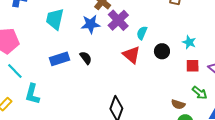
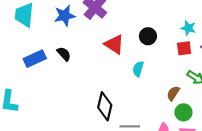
cyan semicircle: (142, 33) -> (138, 69), moved
cyan star: (189, 42) -> (188, 28), moved
brown semicircle: (178, 104) -> (173, 93), turned 112

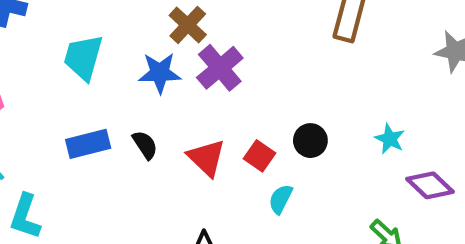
red triangle: (114, 44) -> (206, 158), moved
red square: (184, 48) -> (259, 156), moved, turned 32

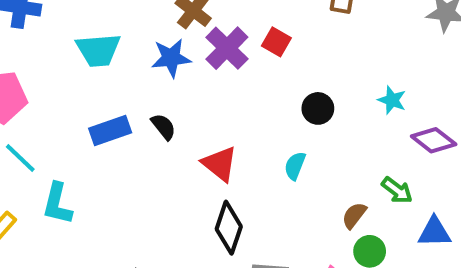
cyan trapezoid: (83, 57) -> (98, 50), turned -105
red square: (259, 156) -> (276, 42), moved
red triangle: (206, 158) -> (220, 164), moved

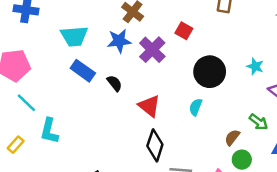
purple cross: (227, 48) -> (152, 50), moved
black circle: (318, 108) -> (210, 72), size x1.6
blue rectangle: (110, 130) -> (83, 71), moved, turned 55

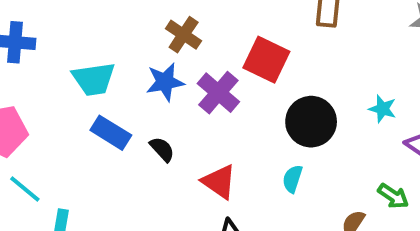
red square: (184, 31) -> (266, 60), size x1.6

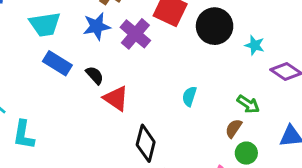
black circle: (311, 122) -> (215, 26), moved
red triangle: (219, 182) -> (116, 98), moved
green arrow: (393, 196) -> (248, 104), moved

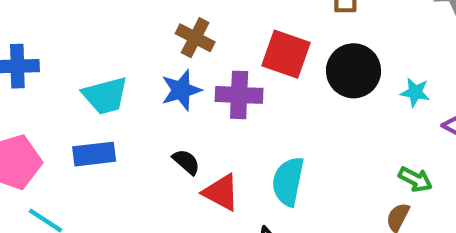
purple cross: (135, 34) -> (239, 95), turned -32
blue rectangle: (57, 63) -> (94, 154), moved, turned -32
cyan semicircle: (189, 96) -> (288, 181), moved, size x1.6

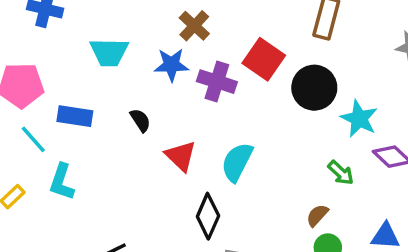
cyan star: (415, 92) -> (359, 119), size x1.5
blue rectangle: (94, 154) -> (75, 116), moved
black semicircle: (186, 162) -> (140, 120), moved
green arrow: (415, 179) -> (341, 173), moved

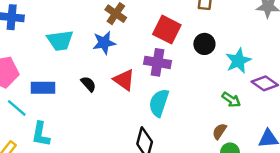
purple cross: (217, 82) -> (157, 62), moved
black circle: (314, 88) -> (204, 44), size x0.7
cyan star: (359, 119) -> (238, 61), turned 30
red triangle: (181, 156) -> (124, 80), moved

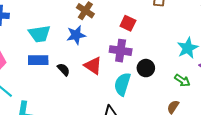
red square: (167, 30) -> (128, 23), size x0.7
black circle: (204, 44) -> (146, 68), moved
blue rectangle: (43, 88) -> (38, 60), moved

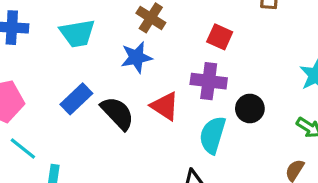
cyan trapezoid: (39, 34) -> (77, 33), moved
blue rectangle: (38, 60) -> (76, 99), turned -42
black semicircle: (64, 70) -> (117, 113), size x1.6

